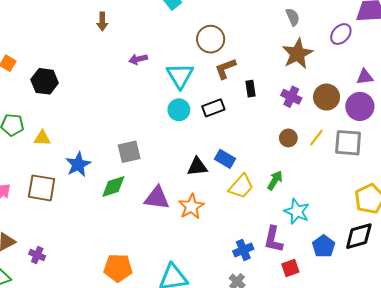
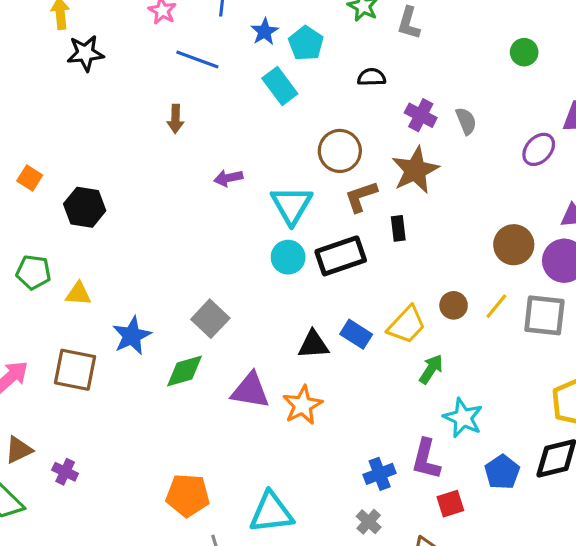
brown star: (297, 54) -> (415, 170), moved
purple cross: (291, 97) -> (421, 115), moved
black rectangle: (213, 108) -> (341, 256), size x1.4
gray square: (129, 152) -> (210, 319), turned -35
yellow trapezoid: (241, 186) -> (407, 325), moved

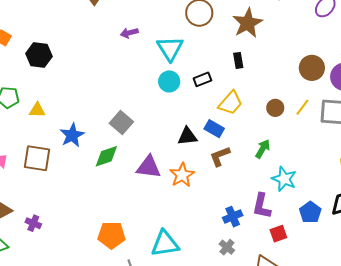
brown L-shape: (361, 197) -> (220, 156), moved
black rectangle: (341, 256) -> (202, 79), size x0.6
yellow trapezoid: (407, 325) -> (231, 103), moved

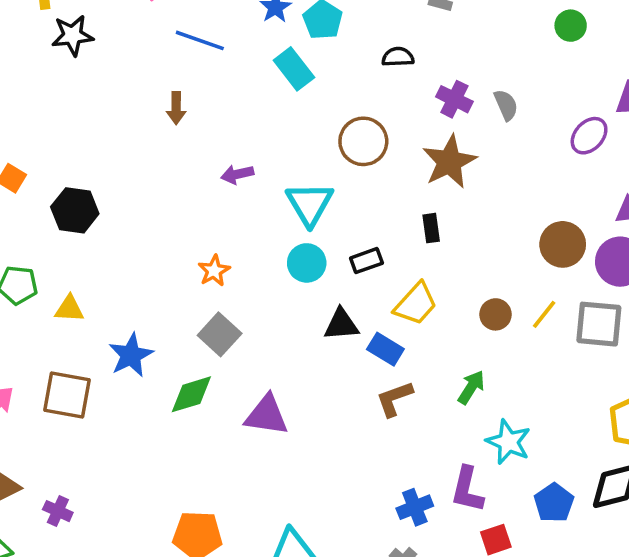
black triangle: (187, 136) -> (341, 324), moved
orange star: (182, 175) -> (214, 271), moved, size x0.7

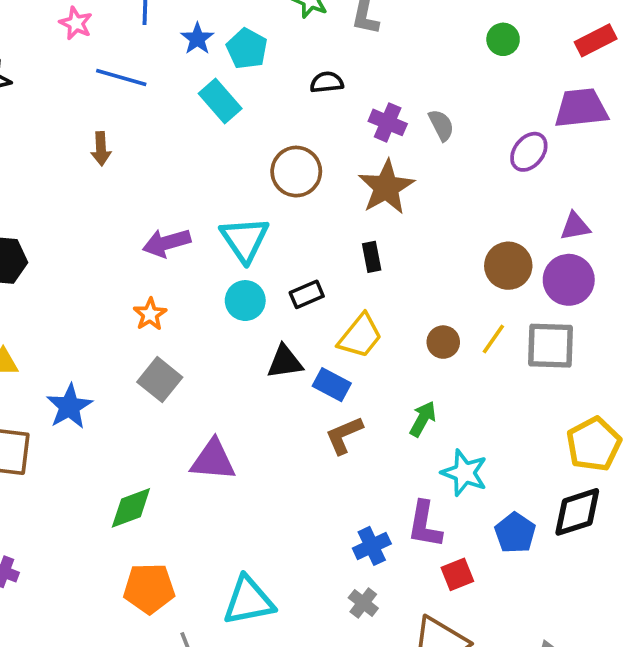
purple arrow: (237, 174) -> (167, 243), moved, size x1.4
green diamond: (191, 394) -> (131, 508), moved

